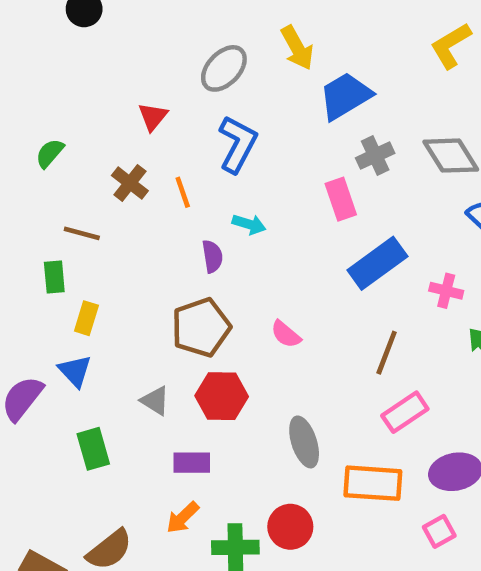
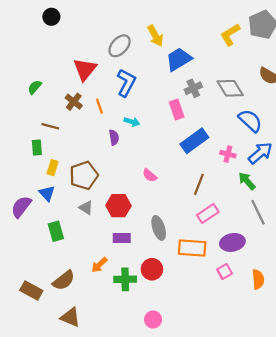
red triangle: (153, 117) -> (85, 69), size x1.6
brown pentagon: (201, 327) -> (84, 175), moved
purple rectangle: (192, 463) -> (122, 238), moved

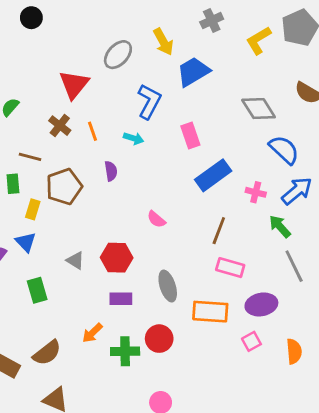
blue L-shape: (126, 83) -> (149, 101), moved
gray cross: (193, 88) -> (212, 21), moved
cyan arrow: (132, 122) -> (134, 138), moved
brown pentagon: (84, 175) -> (64, 187), moved
pink rectangle: (208, 213) -> (230, 268), turned 50

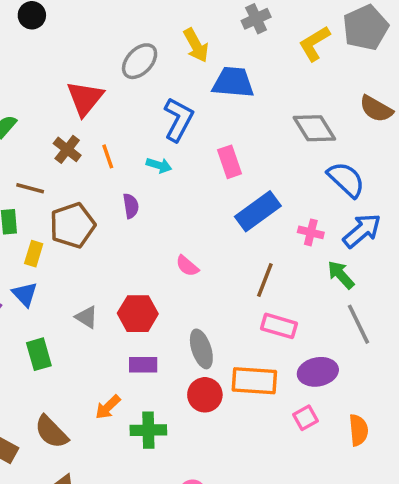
blue trapezoid: (193, 72) -> (233, 82), turned 36
red circle: (159, 339) -> (205, 395), moved
brown semicircle: (47, 353) -> (51, 432), turned 84

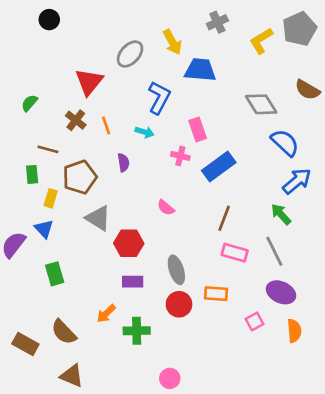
pink cross: (311, 232) -> (180, 156), moved
gray triangle: (87, 317) -> (98, 218), moved, size x1.5
gray line: (358, 324) -> (274, 251), moved
purple ellipse: (318, 372) -> (281, 292), moved, turned 36
orange rectangle: (254, 381) -> (216, 294), size x0.7

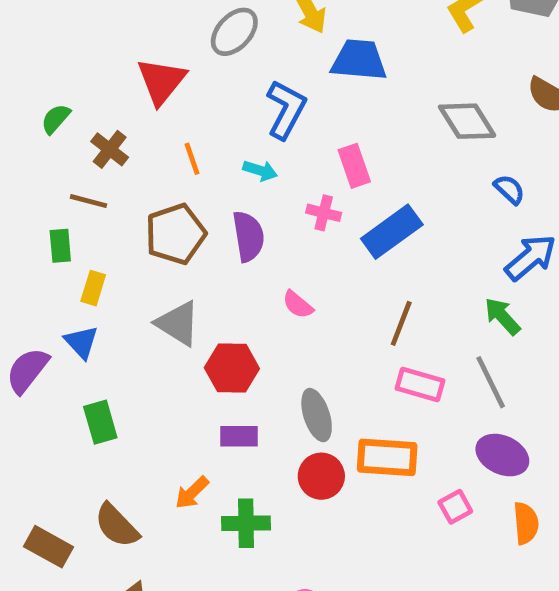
brown cross: (76, 120) -> (110, 149), moved
blue semicircle: (285, 143) -> (509, 189), size x0.6
purple semicircle: (123, 163) -> (248, 236), moved, size x1.5
brown pentagon: (80, 177) -> (176, 234), moved
orange rectangle: (216, 294) -> (387, 457), size x1.4

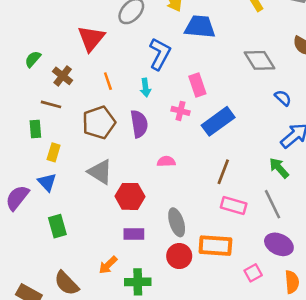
cyan arrow: (260, 171) -> (146, 88), turned 66
pink semicircle: (298, 305) -> (166, 161), turned 138

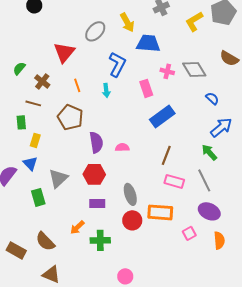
pink cross: (180, 111) -> (167, 71), moved
brown pentagon: (99, 123) -> (70, 117), turned -30
purple semicircle: (139, 124) -> (96, 142), moved
gray triangle: (100, 172) -> (58, 178), moved, turned 45

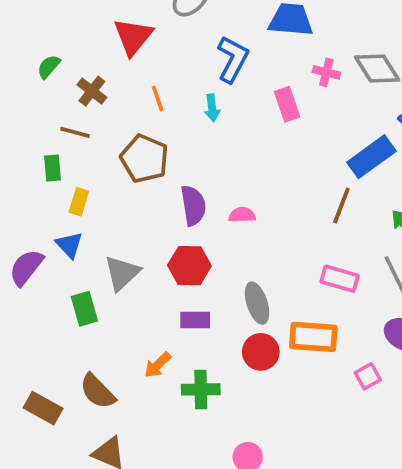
blue rectangle: (162, 116) -> (371, 157), moved
brown line: (166, 155) -> (341, 206), moved

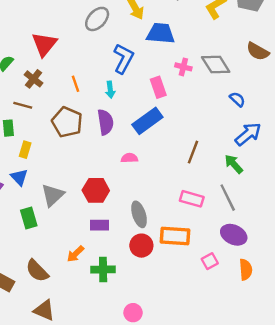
red triangle: (133, 37) -> (44, 44), moved
blue rectangle: (371, 157) -> (147, 121), moved
purple semicircle: (193, 206) -> (105, 122), moved

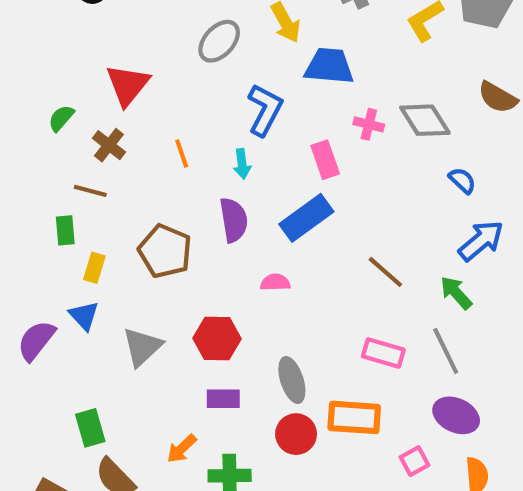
brown pentagon: (67, 122) -> (165, 251), moved
brown line: (193, 152) -> (385, 272), turned -70
green rectangle: (29, 218) -> (90, 428), moved

